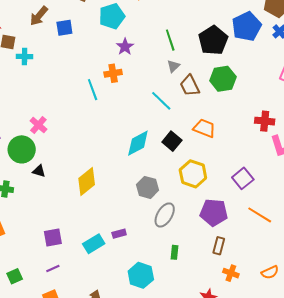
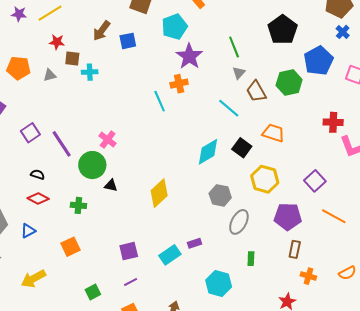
blue pentagon: (247, 26) -> (318, 61), moved
black pentagon: (213, 40) -> (283, 30), moved
purple star: (125, 47) -> (189, 56), size x1.5

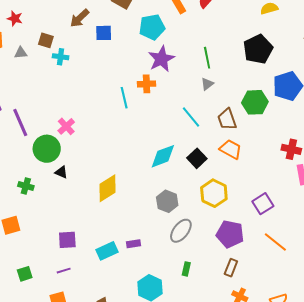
red star: (57, 42) -> (15, 18), moved
brown trapezoid: (256, 91) -> (227, 119), moved

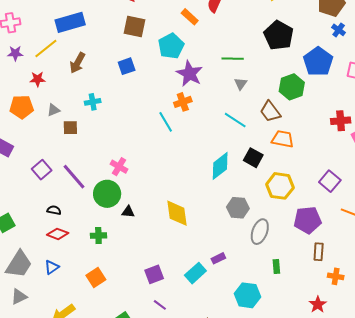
brown arrow: (80, 18) -> (77, 63), moved
brown square: (46, 40) -> (70, 128), moved
green line: (207, 58) -> (233, 59), turned -60
yellow diamond: (107, 188) -> (177, 213), turned -48
purple line: (64, 271) -> (160, 305), turned 72

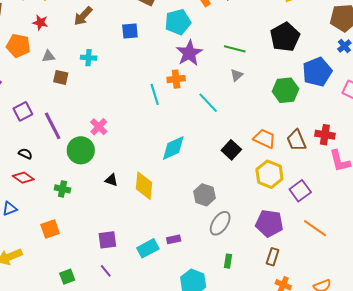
brown trapezoid: (270, 112) -> (296, 140), moved
cyan line: (235, 120) -> (208, 103), moved
cyan diamond: (220, 166) -> (173, 148), moved
yellow hexagon: (280, 186) -> (269, 174), moved
black triangle: (128, 212) -> (111, 180), moved

